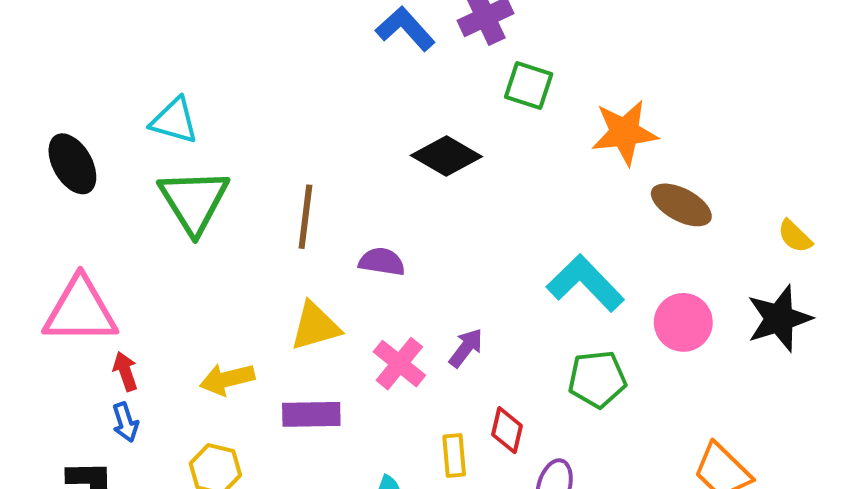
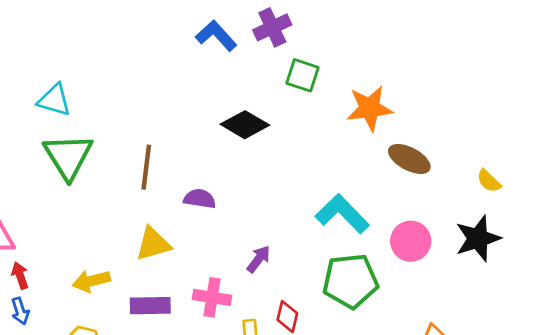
pink cross: (399, 364) -> (212, 297), moved, turned -30
green pentagon: (597, 379) -> (350, 281), size x1.4

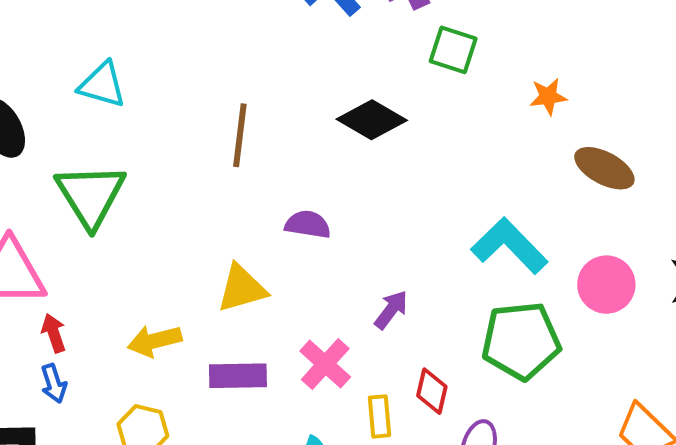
orange star: (370, 108) -> (548, 96), size x0.6
green triangle: (68, 156) -> (91, 195), moved
brown line: (146, 167) -> (240, 135), moved
pink cross: (212, 297) -> (325, 364), turned 33

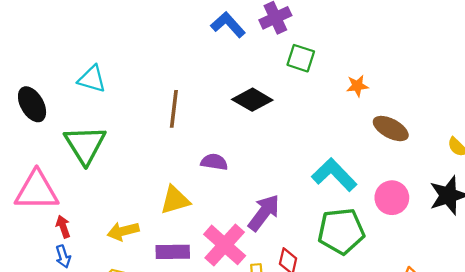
purple arrow: (391, 310) -> (264, 213), size x1.6
pink cross: (325, 364) -> (225, 245), size x1.4

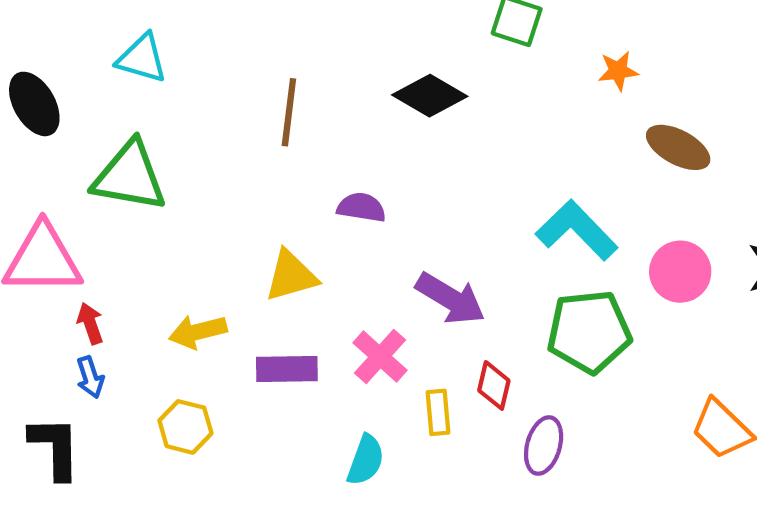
green triangle: (85, 145) -> (130, 176), turned -48
purple arrow: (264, 213) -> (450, 299), turned 84
pink cross: (225, 245) -> (380, 357), size x0.7

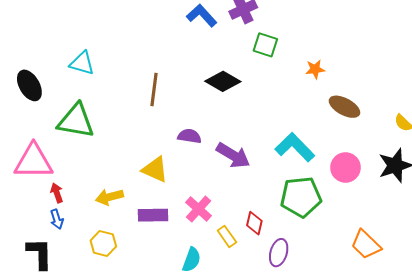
yellow triangle: (291, 276) -> (155, 170), turned 40
purple arrow: (450, 299) -> (233, 155), moved
yellow rectangle: (438, 412) -> (227, 236), turned -30

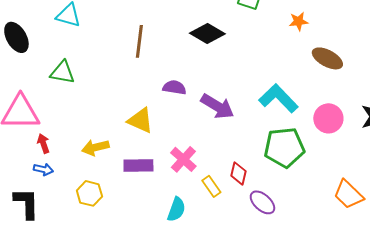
green triangle: (76, 121) -> (62, 72), size x0.7
blue arrow: (57, 219) -> (43, 169), turned -60
purple ellipse: (279, 253) -> (262, 202), turned -64

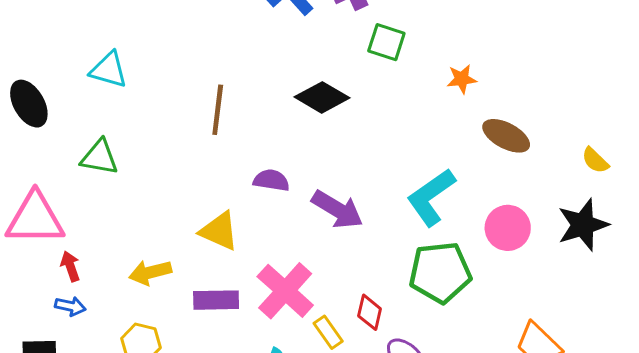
cyan L-shape: (278, 98) -> (431, 197), turned -81
pink cross: (183, 159) -> (285, 291), size x1.4

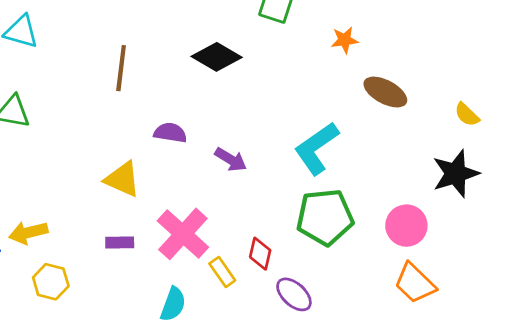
purple arrow: (337, 209) -> (231, 159), size x0.7
pink circle: (508, 228) -> (406, 226), moved
yellow arrow: (150, 272) -> (28, 233), moved
purple rectangle: (216, 300) -> (120, 242), size x0.7

